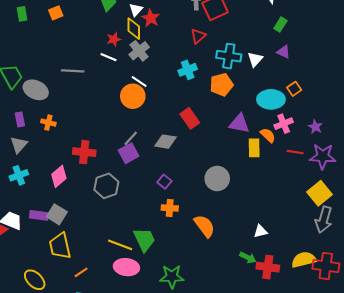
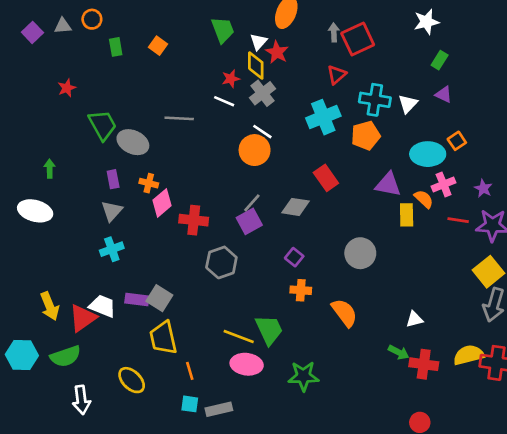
orange square: (56, 13) -> (158, 46), turned -32
cyan cross: (188, 70) -> (323, 117), size x1.4
pink diamond: (59, 176) -> (162, 203), moved
orange line: (81, 272) -> (190, 371), turned -72

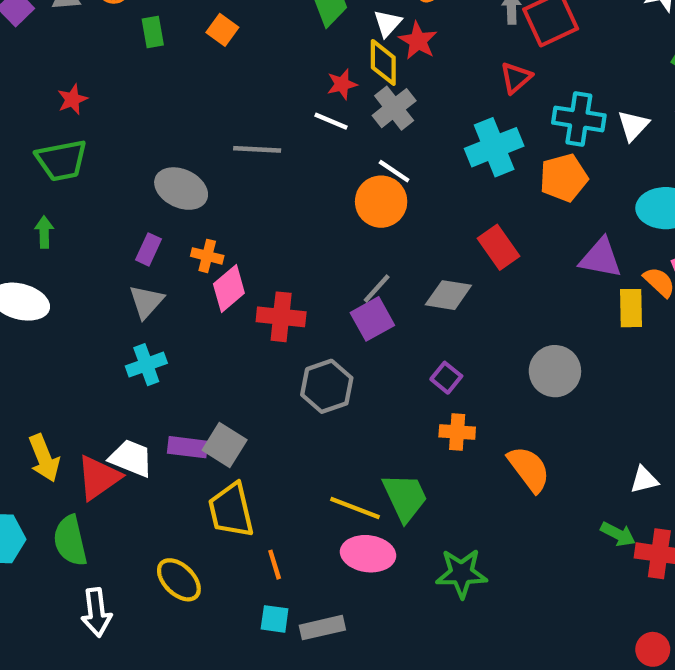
green trapezoid: (103, 125) -> (62, 160), moved, turned 108
purple rectangle: (113, 179) -> (148, 249), turned 36
green semicircle: (65, 356) -> (70, 541), turned 96

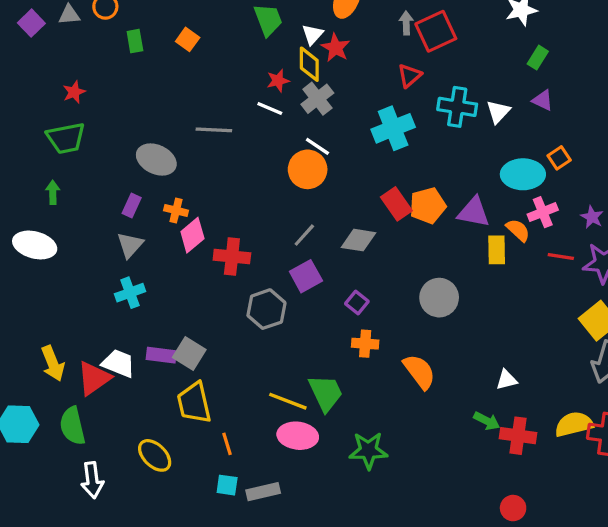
orange pentagon: (564, 178) -> (428, 206), moved
purple square: (372, 319) -> (306, 276), moved

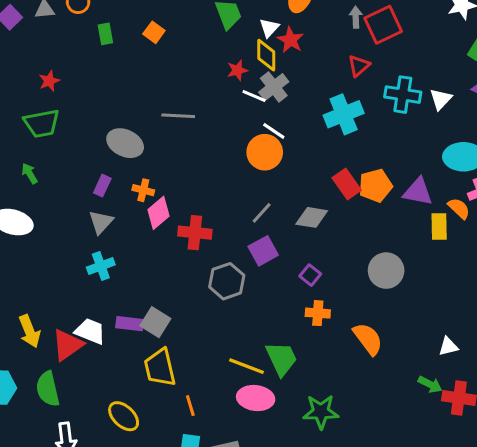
white line: (270, 109) -> (254, 96), moved
green arrow: (53, 192) -> (30, 173), turned -30

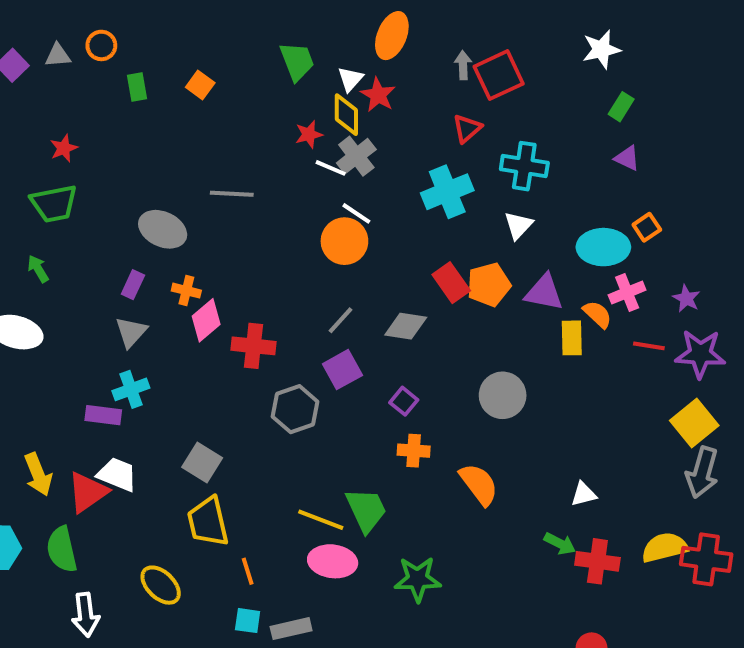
white triangle: (441, 99) -> (518, 225), moved
purple rectangle: (130, 324) -> (103, 415), moved

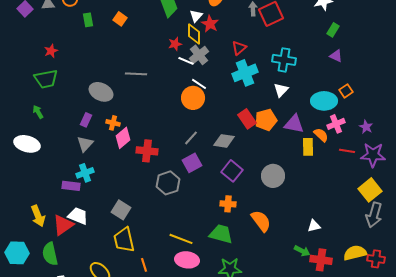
red triangle: (467, 128) -> (239, 48), moved
purple square: (404, 401) -> (232, 171), moved, size x1.5
green trapezoid: (366, 510) -> (221, 234), moved, turned -50
red cross: (706, 559) -> (376, 259), size x0.7

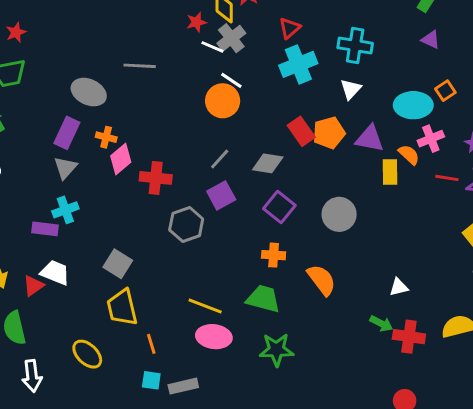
purple rectangle: (86, 120) -> (67, 133), size x1.5
red triangle: (63, 225) -> (33, 286), size x0.7

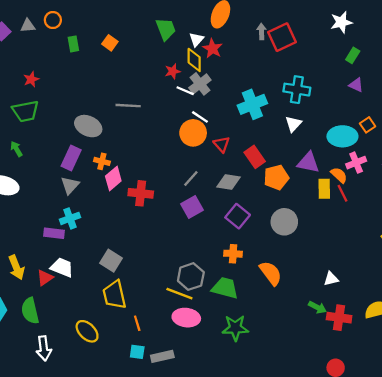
red triangle: (290, 28) -> (222, 144), moved, turned -30
orange pentagon: (329, 133) -> (276, 177), moved
red line: (447, 178) -> (342, 193), moved, turned 54
gray hexagon: (186, 225) -> (191, 277), moved

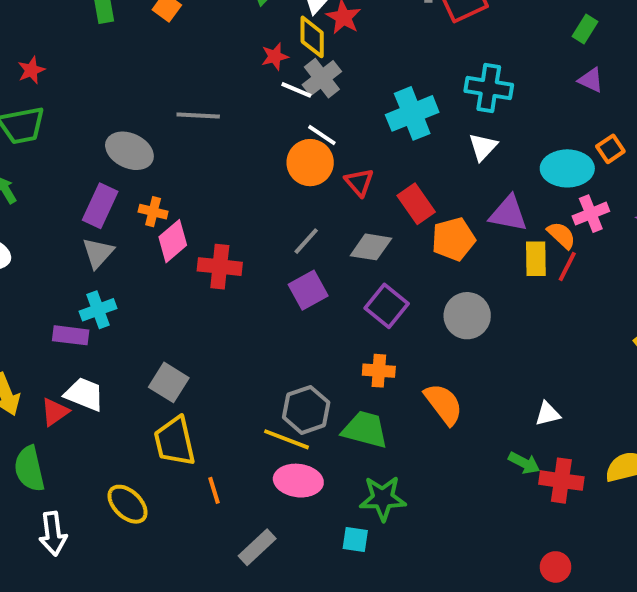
red line: (342, 193) -> (567, 267), turned 54
cyan square: (137, 352) -> (355, 539), moved
gray rectangle: (162, 356) -> (257, 547), turned -30

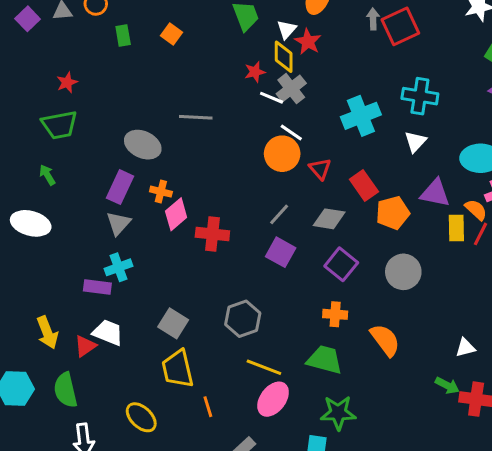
purple square: (308, 290) -> (281, 252), turned -32
gray hexagon: (306, 410) -> (243, 319), moved
pink ellipse: (298, 481) -> (273, 399), turned -60

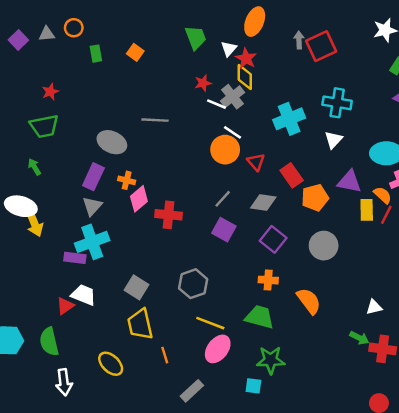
yellow diamond: (284, 57) -> (245, 77), moved
cyan cross: (119, 267) -> (92, 242), size x1.5
yellow arrow: (47, 332) -> (34, 223), moved

